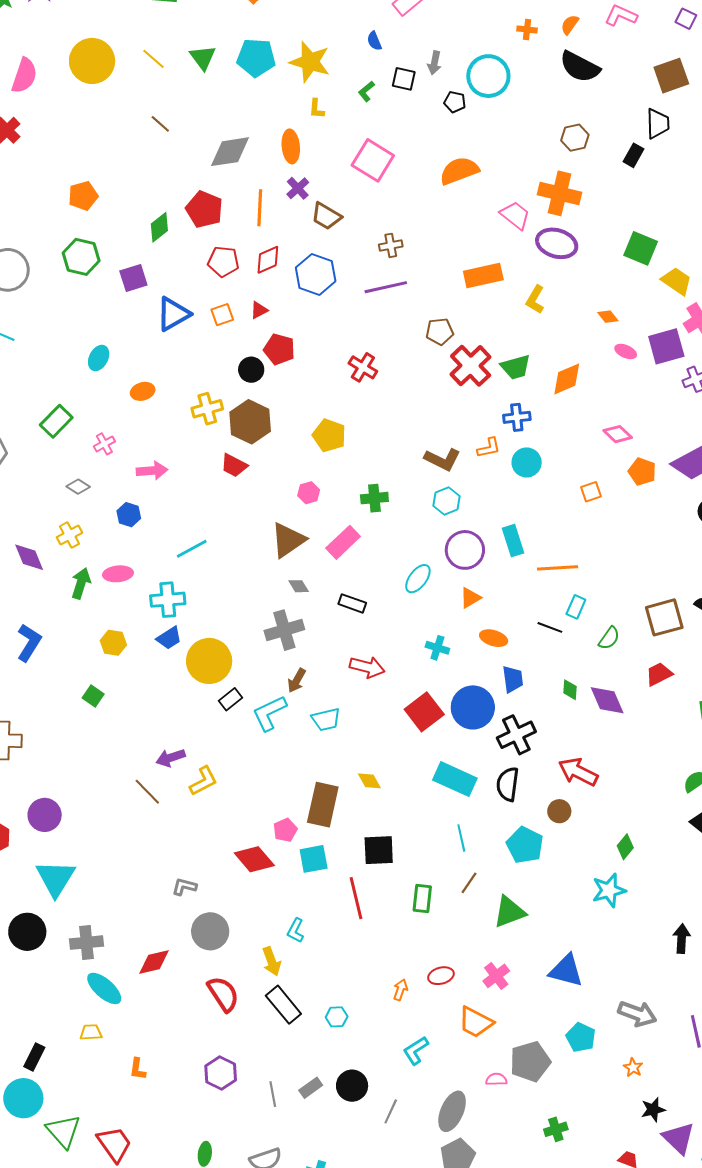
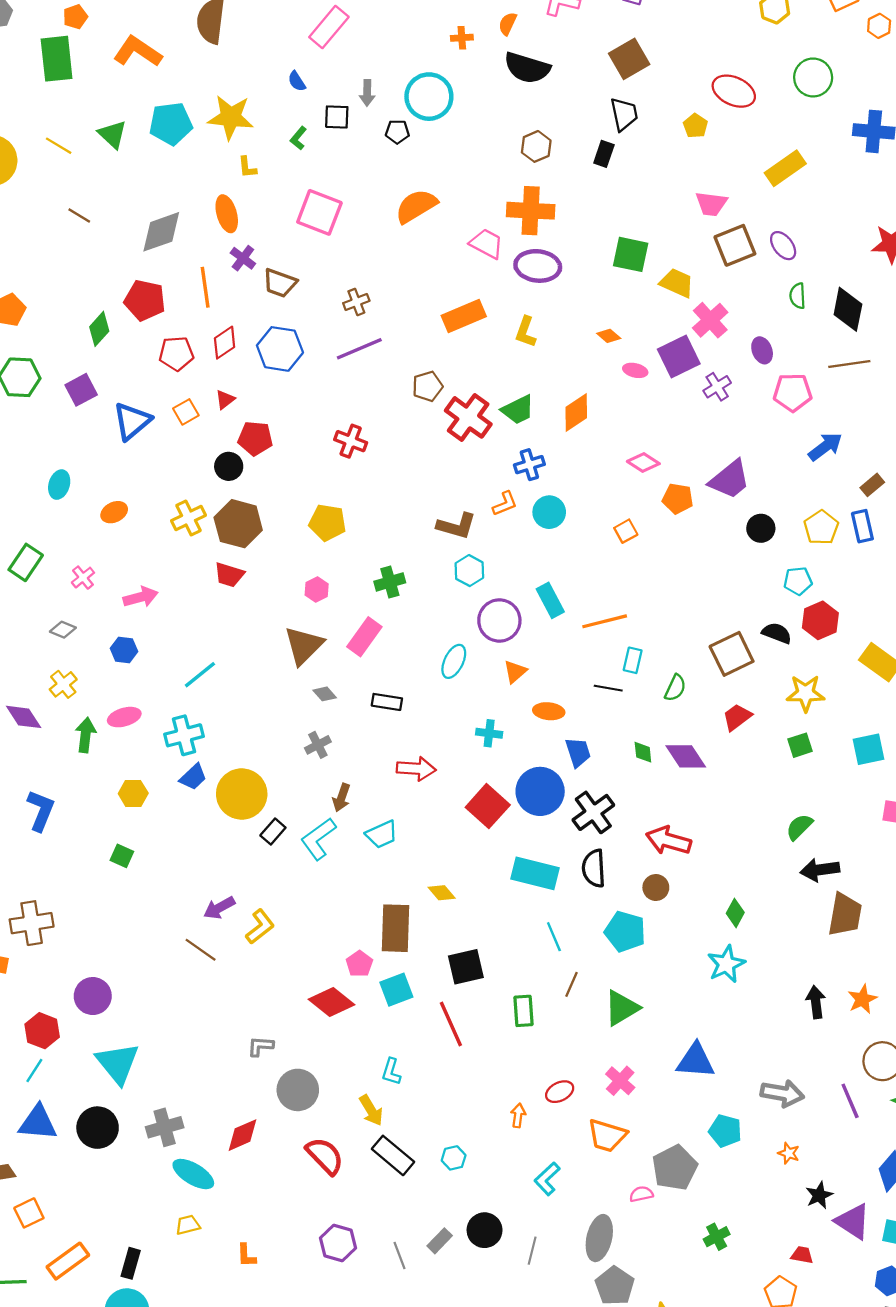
gray cross: (284, 630) -> (318, 745), size x0.6

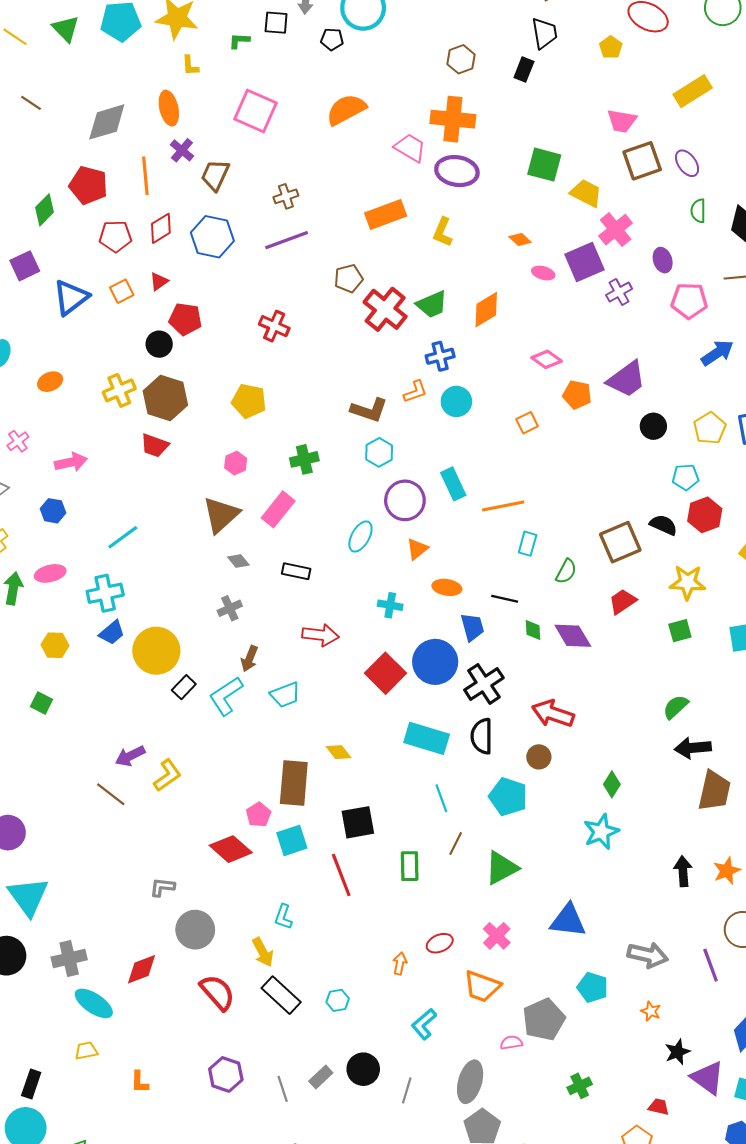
green L-shape: (298, 138) -> (239, 41), turned 50
brown trapezoid: (280, 283) -> (215, 175), turned 92
black line: (608, 688) -> (505, 599), moved

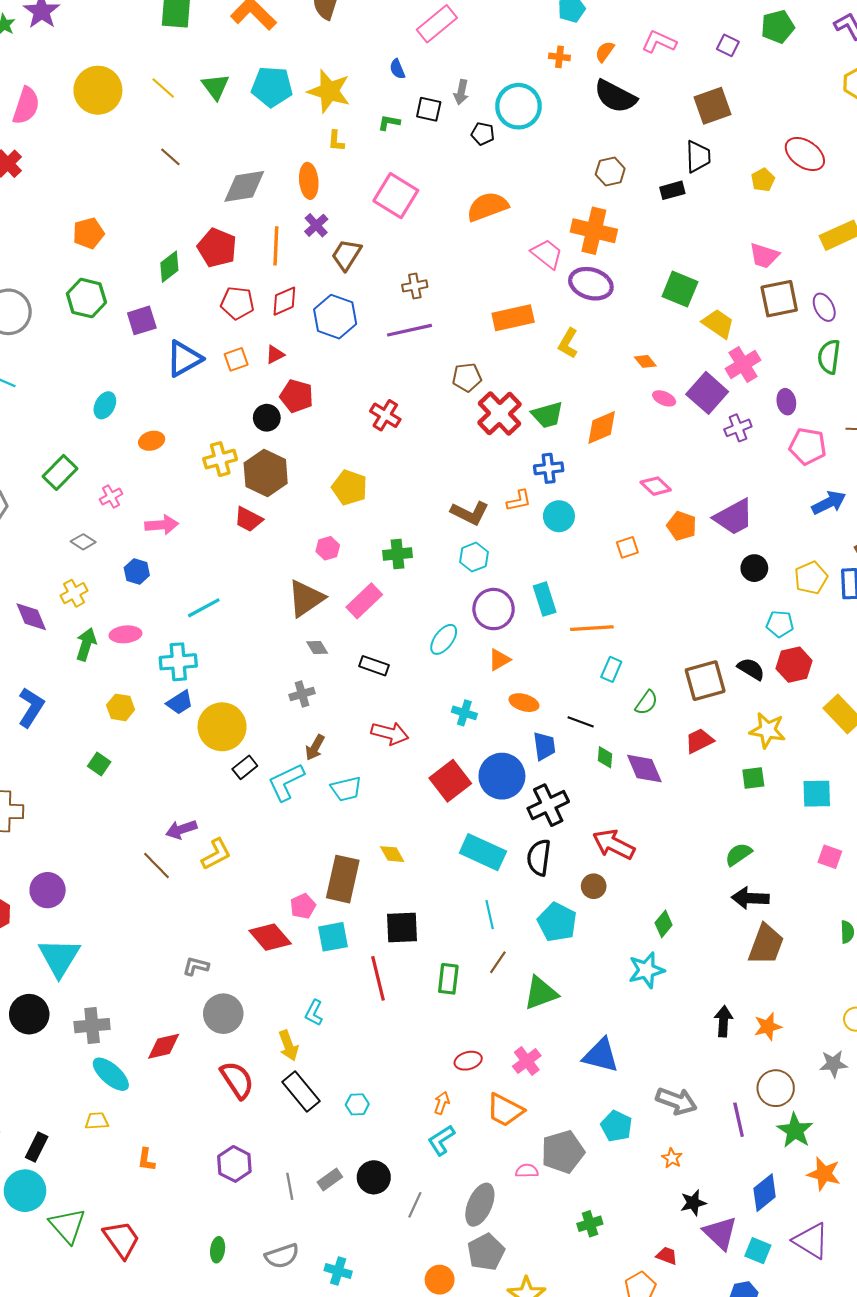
black rectangle: (524, 69) -> (672, 190), turned 45
green semicircle: (698, 211) -> (829, 357), size x1.4
purple square: (585, 262) -> (707, 393), turned -33
orange arrow: (400, 963) -> (442, 1103), moved

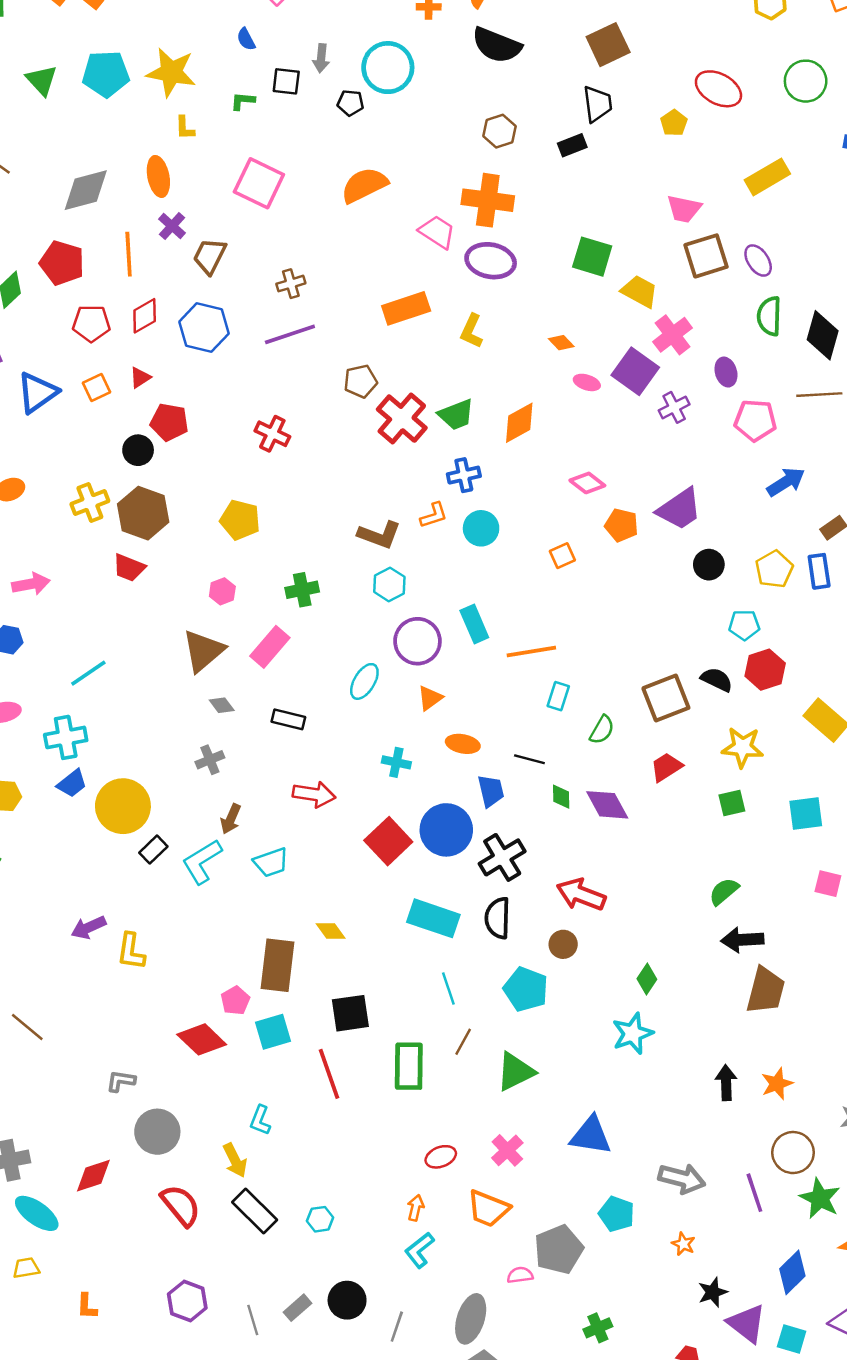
yellow L-shape: (216, 854) -> (131, 951), turned 132
brown line: (157, 865) -> (27, 1027), moved
green rectangle: (448, 979) -> (409, 1066), size x1.4

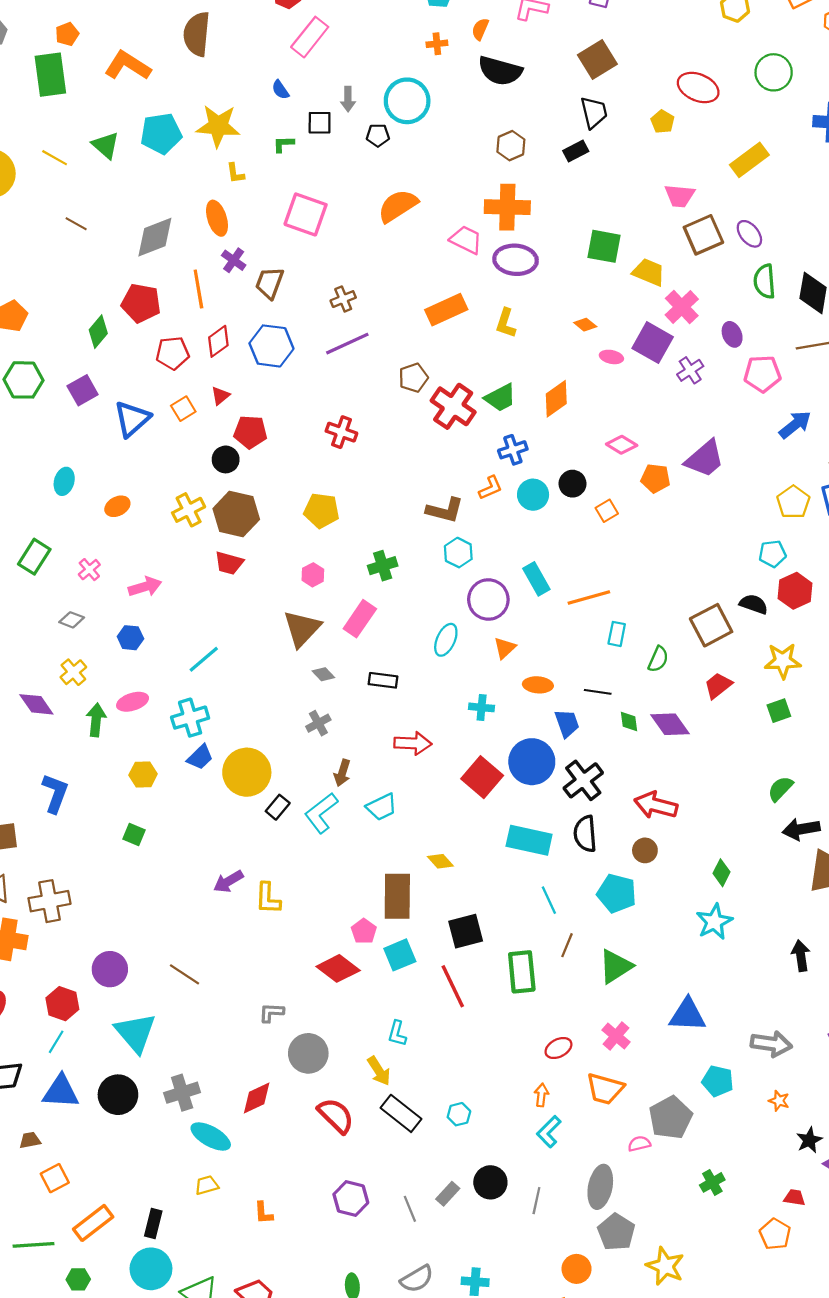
black circle: (709, 565) -> (572, 484), moved

